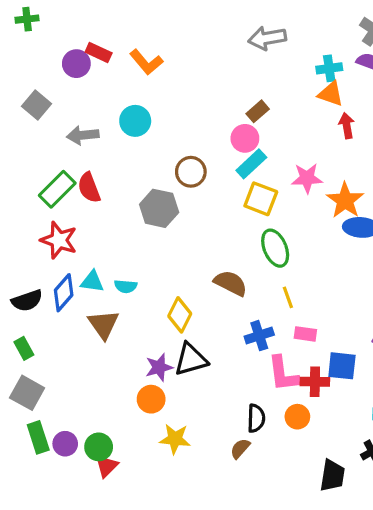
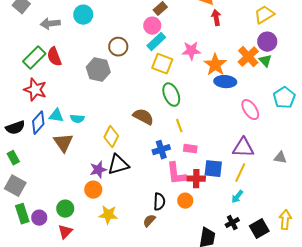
green circle: (99, 447) -> (65, 209), moved

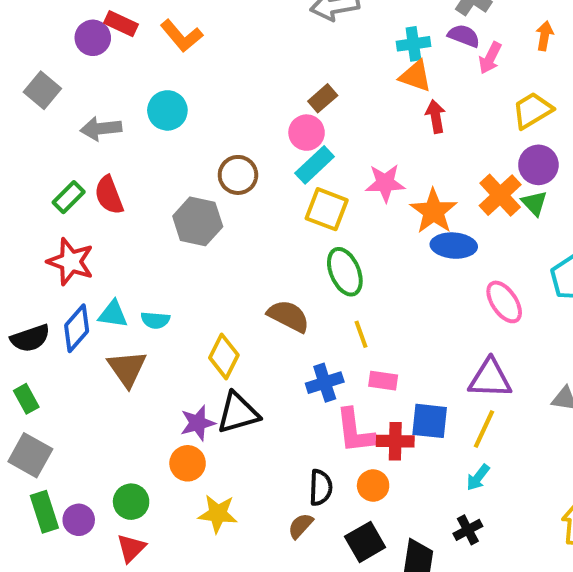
green rectangle: (34, 58) -> (69, 197), size x0.7
black square: (259, 229) -> (365, 542), moved

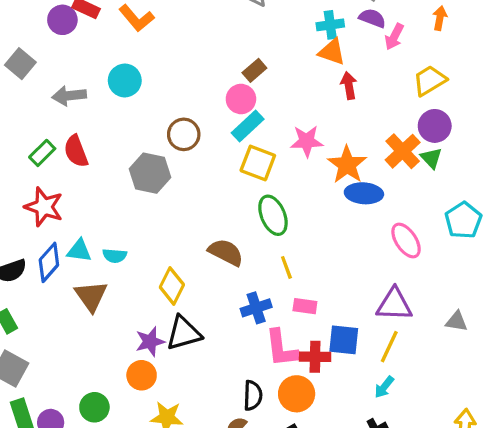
orange circle: (373, 486) -> (297, 394), size x1.4

